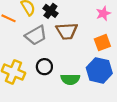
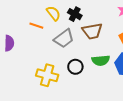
green semicircle: (70, 79) -> (101, 60), moved

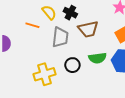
gray trapezoid: (64, 39) -> (60, 37), turned -45
yellow cross: (47, 75) -> (45, 74), turned -30

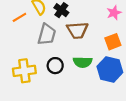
orange line: (32, 25) -> (19, 17), turned -56

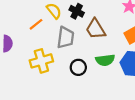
brown trapezoid: (77, 30) -> (96, 29), turned 70
yellow cross: (24, 71) -> (41, 61), moved

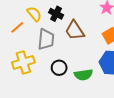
green semicircle: (105, 60) -> (83, 75), moved

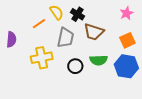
brown trapezoid: (75, 30) -> (94, 32), turned -45
green semicircle: (83, 75) -> (99, 60), moved

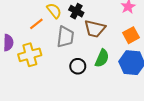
yellow cross: (42, 58) -> (30, 55), moved
green semicircle: (99, 60) -> (102, 58), turned -60

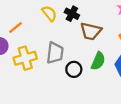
orange line: (36, 24) -> (16, 27), moved
gray trapezoid: (65, 37) -> (55, 53), moved

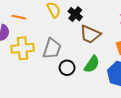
orange line: (16, 27) -> (19, 17), turned 40

